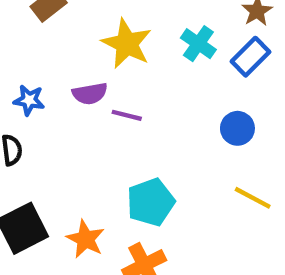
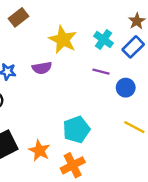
purple line: (127, 115) -> (101, 72), moved

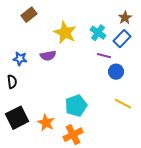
purple line: (101, 72) -> (104, 56), moved

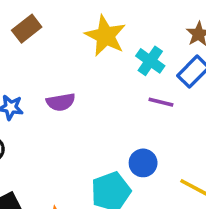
yellow star: (65, 33) -> (105, 36), moved
blue circle: (116, 72) -> (143, 163), moved

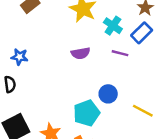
purple semicircle: (61, 102) -> (81, 53), moved

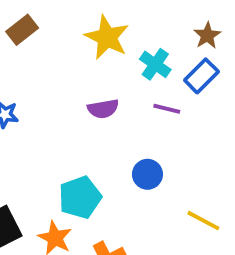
yellow line: (143, 111) -> (203, 221), moved
cyan pentagon: (87, 113) -> (80, 197), moved

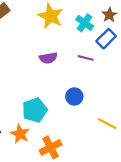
cyan cross: (155, 64) -> (85, 23), moved

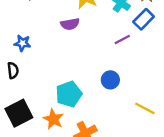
purple semicircle: (48, 58) -> (70, 24), moved
purple line: (86, 58) -> (122, 39), turned -42

